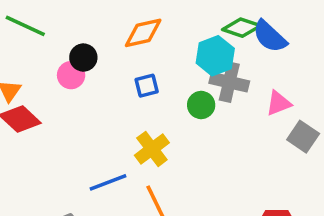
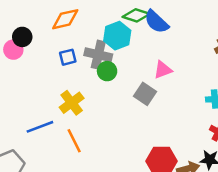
gray cross: (229, 82) -> (98, 55), moved
gray square: (303, 137) -> (145, 94), moved

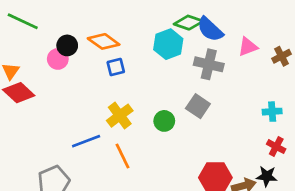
orange diamond: (65, 19) -> (104, 41), moved, turned 48
gray cross: (98, 55) -> (209, 64), moved
pink triangle: (163, 70) -> (248, 47), moved
green circle: (107, 71) -> (164, 121), moved

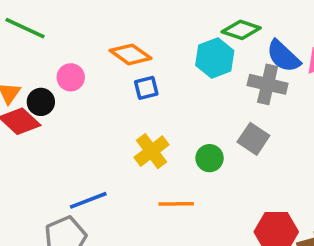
blue semicircle: (210, 29) -> (283, 56), moved
black circle: (67, 45) -> (41, 102), moved
blue line: (86, 141) -> (88, 200), moved
orange line: (122, 156) -> (176, 204), moved, turned -65

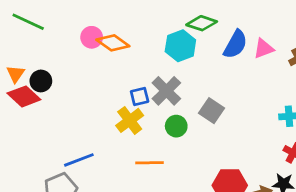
blue semicircle: (283, 56) -> (235, 44), turned -104
pink circle: (71, 77) -> (92, 37), moved
gray cross: (268, 84) -> (166, 91), moved, turned 32
blue square: (146, 88) -> (140, 96), moved

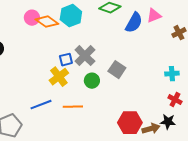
cyan hexagon: (180, 46) -> (71, 16), moved
pink triangle: (264, 49) -> (154, 16), moved
blue line: (79, 160) -> (41, 105), moved

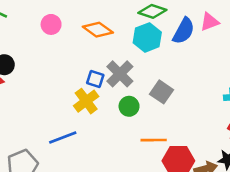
cyan hexagon: (71, 16) -> (147, 37), moved
orange diamond: (47, 22) -> (98, 30), moved
blue square: (66, 60) -> (95, 79), turned 32
orange line: (73, 107) -> (154, 140), moved

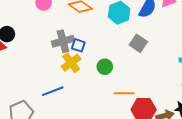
gray cross: (120, 74) -> (63, 41), moved, turned 30
gray square: (161, 92) -> (138, 43), moved

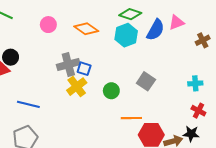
gray square: (138, 43) -> (146, 81), moved
blue line: (53, 91) -> (28, 104), moved, turned 35

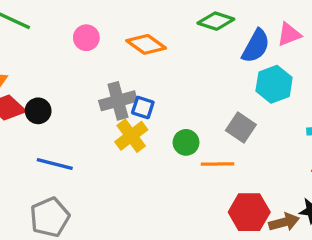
cyan hexagon: (126, 35) -> (274, 84), moved
black circle: (11, 57) -> (38, 111), moved
orange line: (131, 118) -> (218, 164), moved

